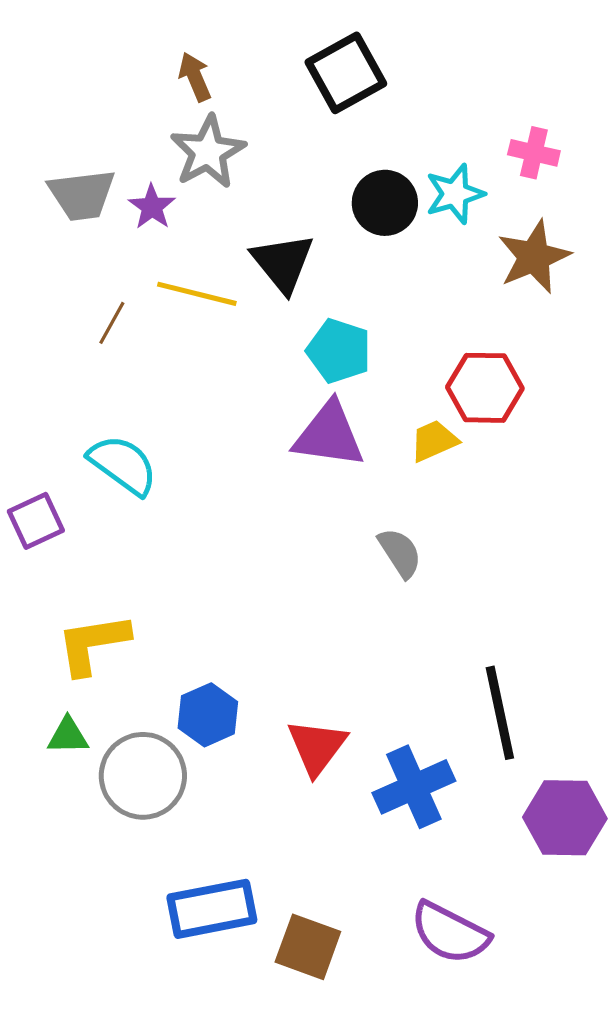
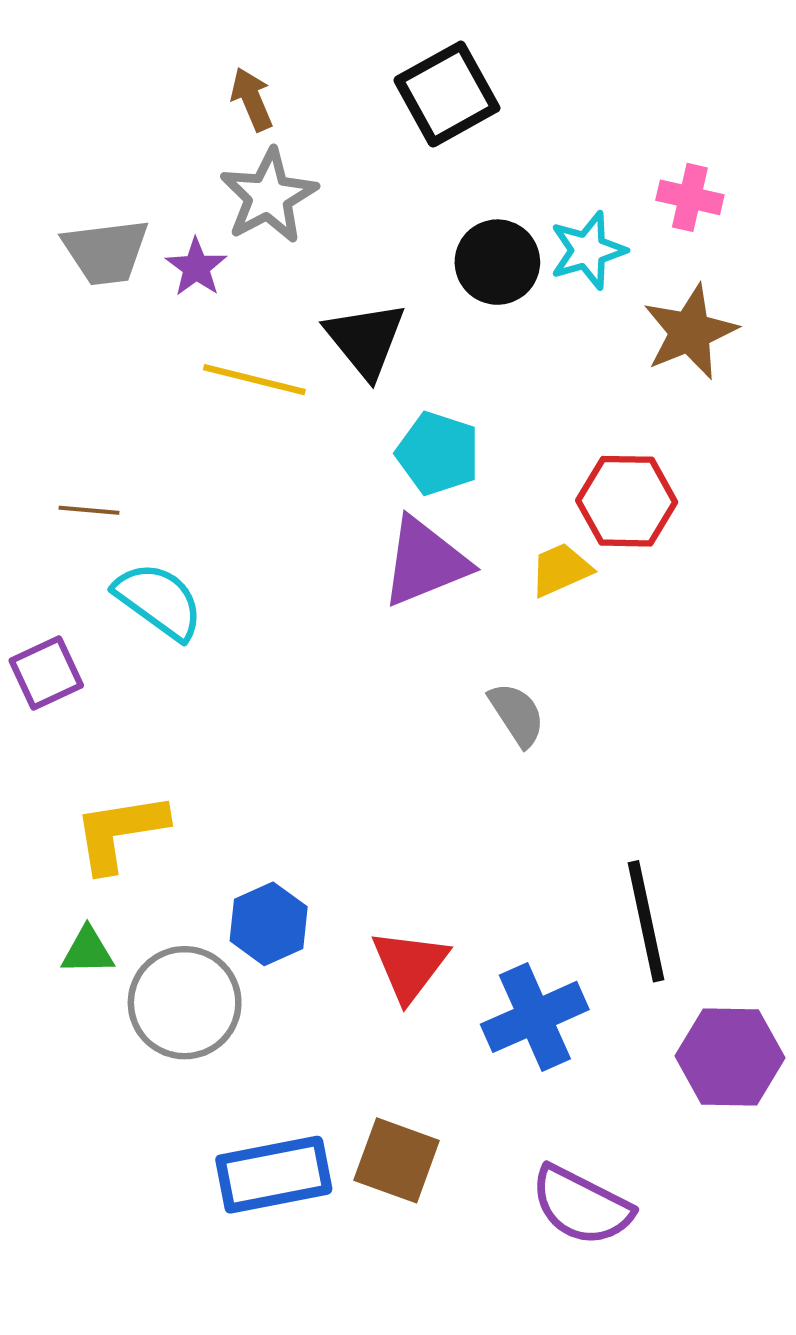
brown line: (112, 323) -> (89, 510), moved, turned 66
purple triangle: (329, 435) -> (425, 562), turned -30
brown square: (308, 947) -> (397, 1160), moved

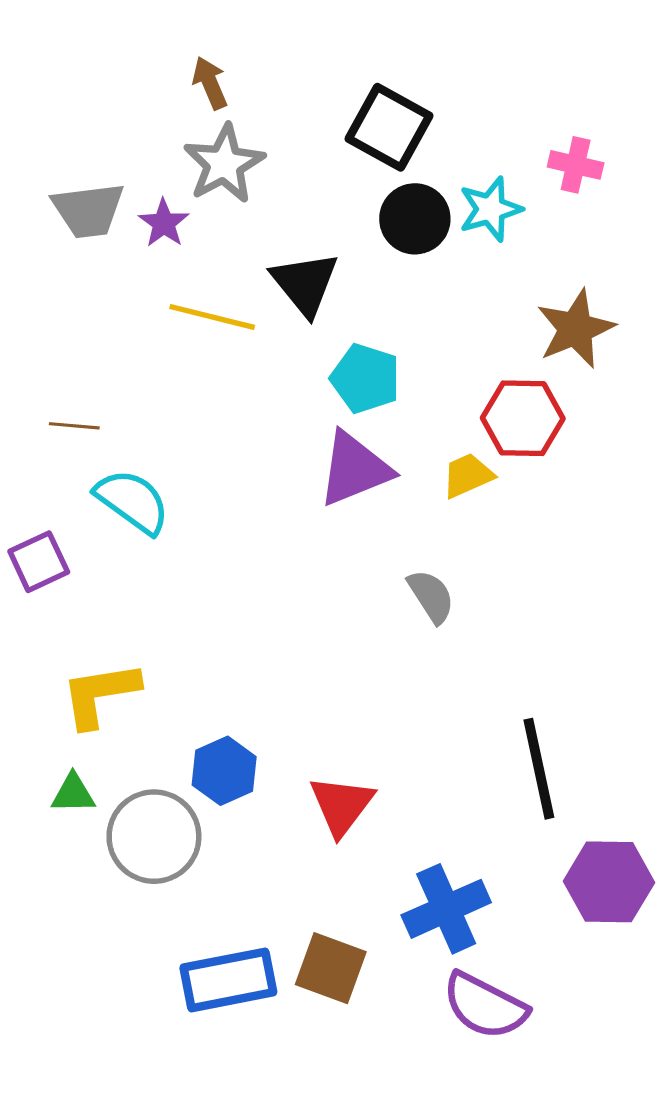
black square: (447, 94) -> (389, 127), moved, turned -32
brown star: (690, 332) -> (576, 329), moved
blue cross: (535, 1017) -> (446, 909), moved

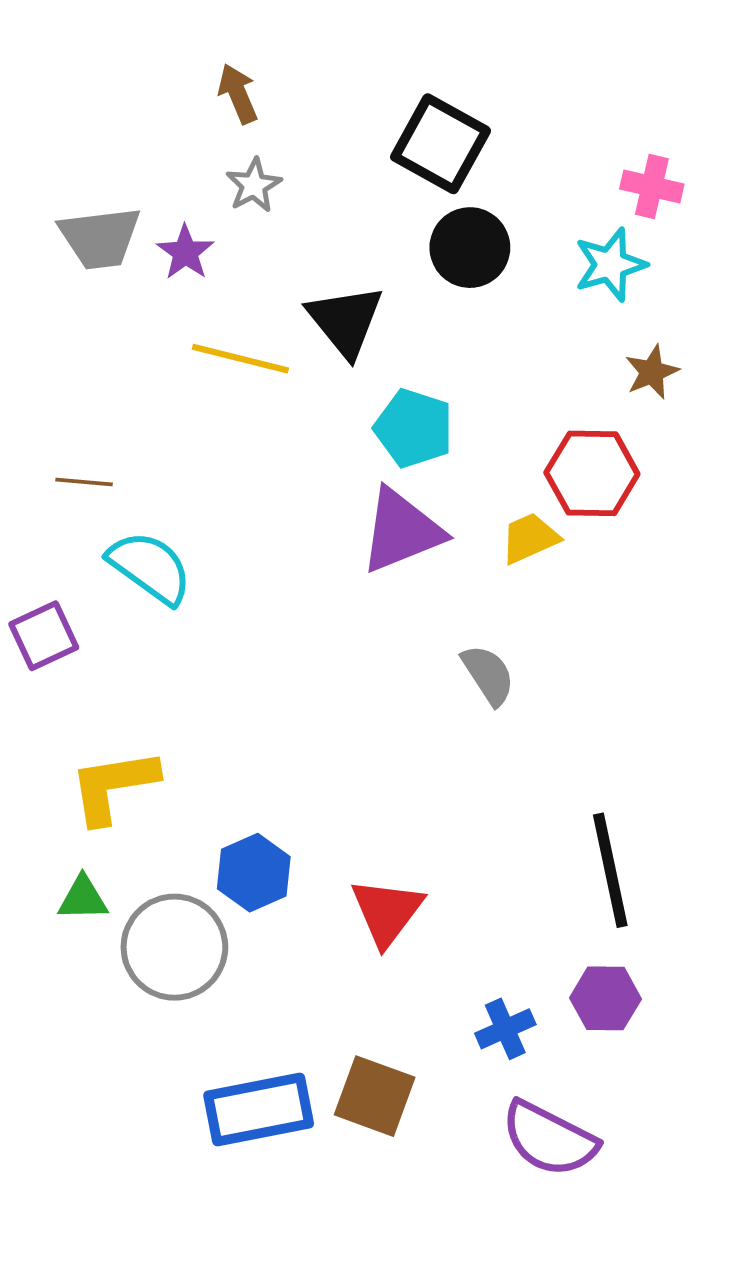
gray star: (224, 164) -> (254, 185), size x0.6
cyan star: (490, 209) -> (610, 265), moved
brown star: (576, 329) -> (652, 372), size x0.6
purple hexagon: (609, 882) -> (605, 998), moved, size x0.7
blue cross: (446, 909) -> (505, 1029), size x0.6

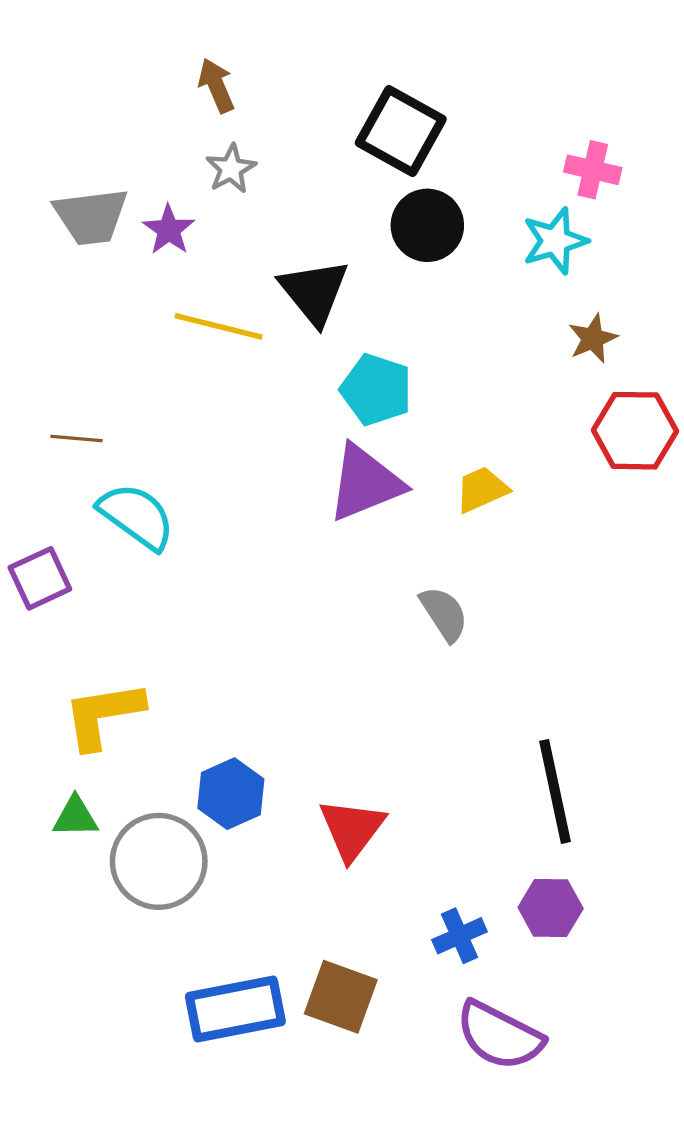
red hexagon: (592, 473) -> (635, 431), moved

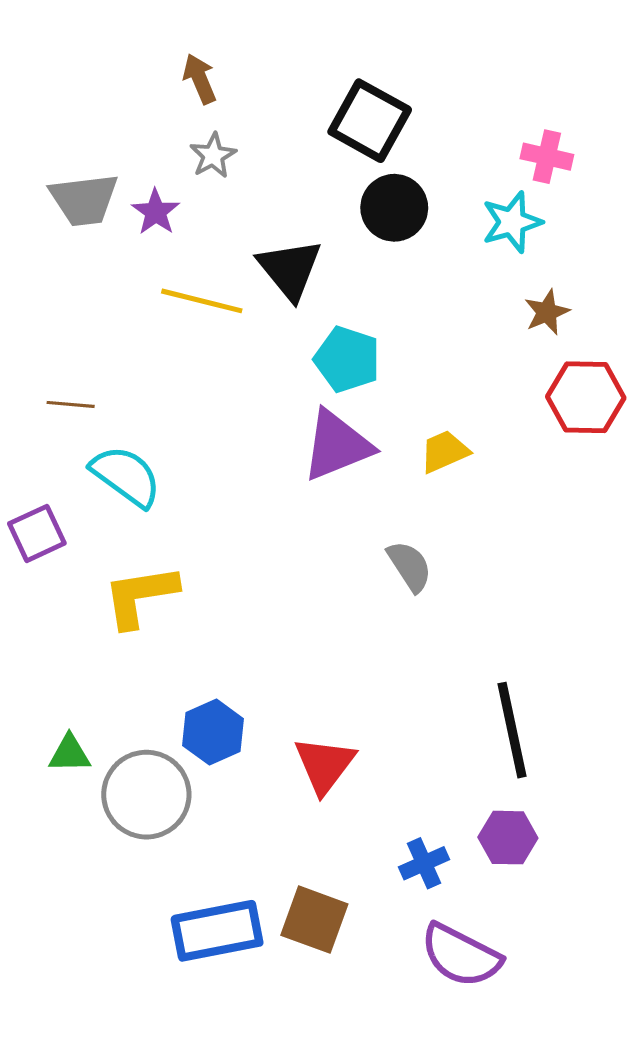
yellow L-shape: (103, 715) -> (140, 596), moved

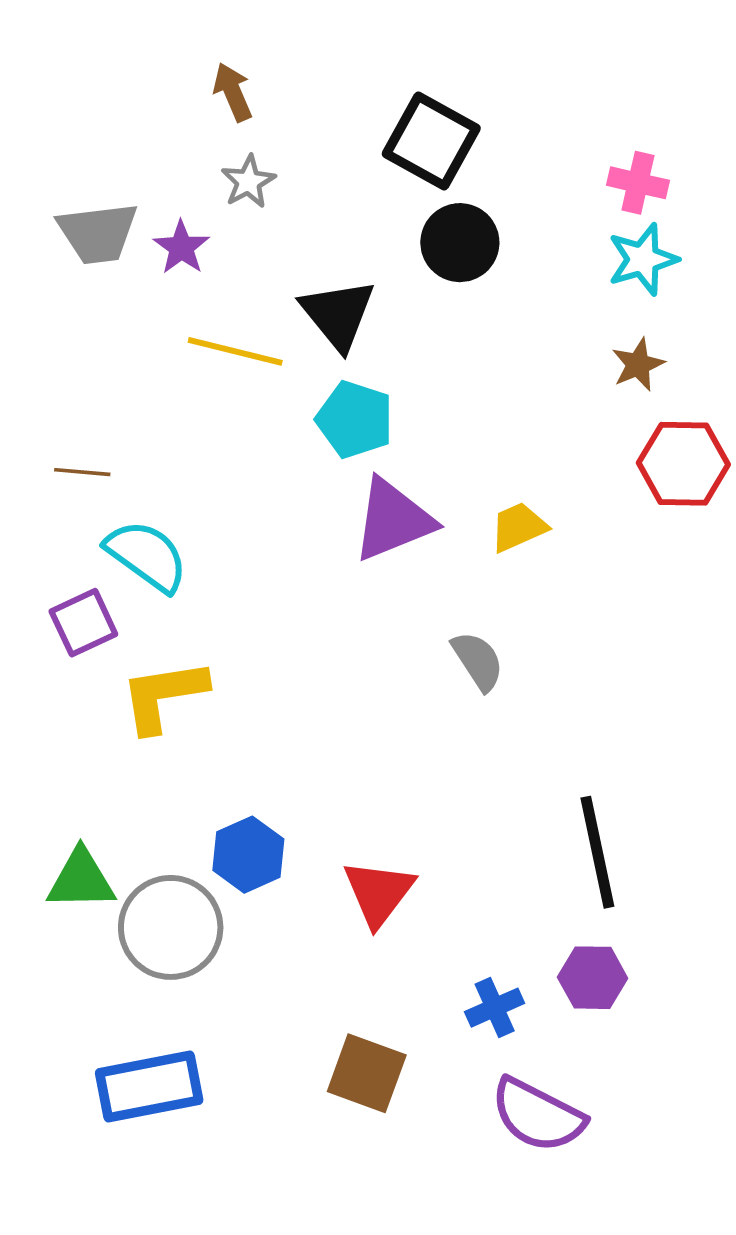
cyan star: (512, 222) -> (643, 259), moved
cyan pentagon: (347, 359) -> (355, 419), moved
purple square: (37, 533) -> (83, 623), moved
green triangle: (70, 754) -> (81, 880), size x1.4
blue rectangle: (217, 931) -> (149, 1086), moved

